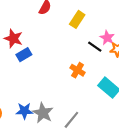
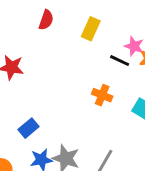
blue rectangle: (24, 55) -> (28, 128), moved

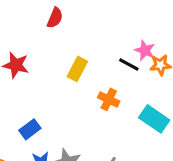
yellow rectangle: (91, 29) -> (77, 69), moved

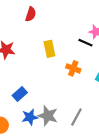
yellow rectangle: (77, 69) -> (49, 49), turned -35

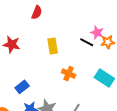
orange cross: (73, 68) -> (69, 74), moved

